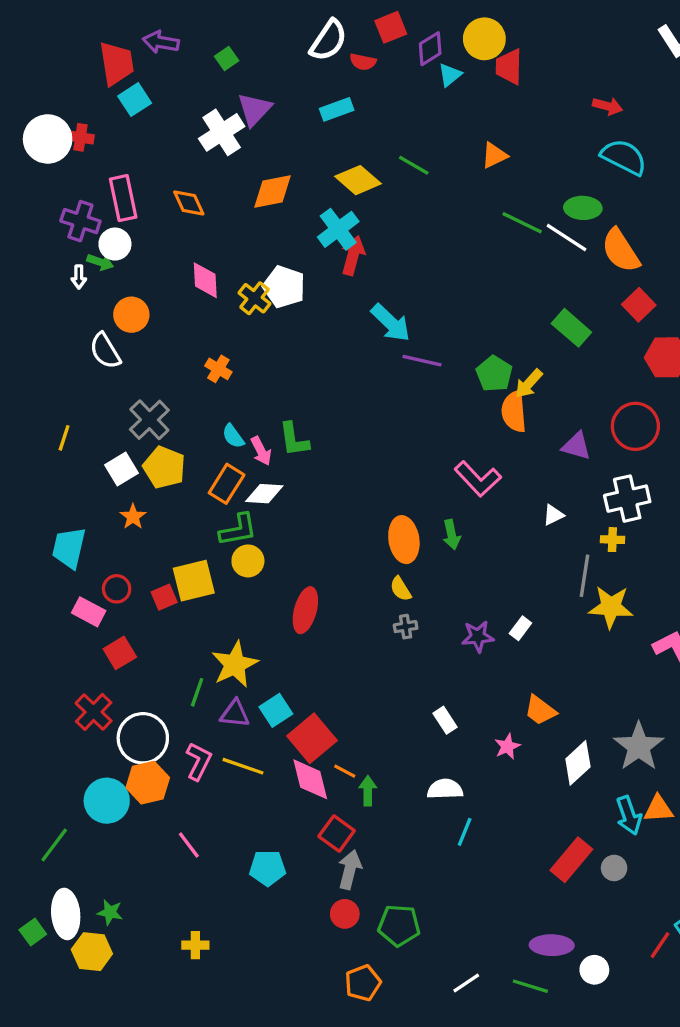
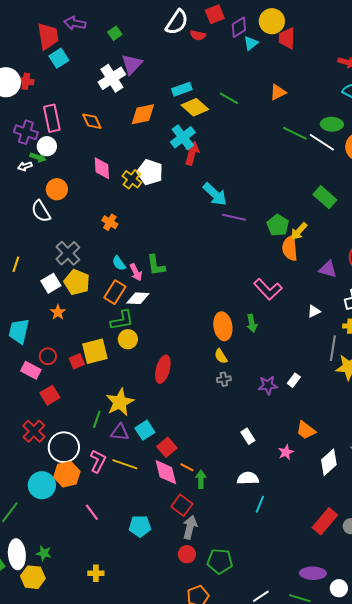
cyan rectangle: (337, 109) -> (182, 89), moved
white arrow: (79, 277) -> (25, 166), turned 72
red square: (312, 738) -> (167, 447), size x0.7

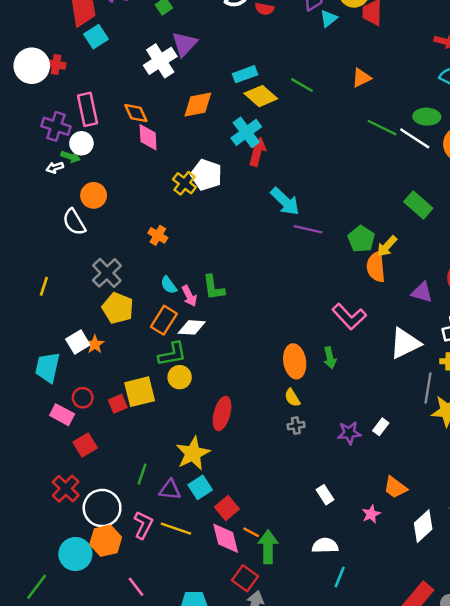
pink diamond: (102, 168) -> (148, 137), moved
white square: (51, 283) -> (78, 342), moved
white triangle: (314, 311) -> (405, 343), size x2.0
yellow star: (120, 402) -> (193, 453), moved
green arrow: (201, 479) -> (268, 547), size x1.5

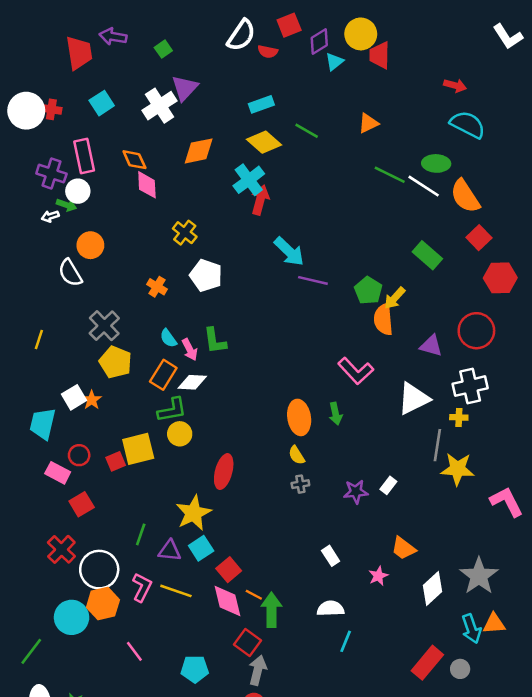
cyan square: (96, 37) -> (102, 103), moved
cyan rectangle: (245, 74) -> (261, 104), moved
white pentagon: (206, 175) -> (206, 275), moved

